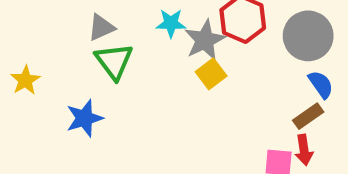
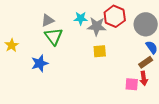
gray star: (205, 40) -> (97, 26), turned 30
yellow square: (211, 74) -> (100, 51), moved, turned 32

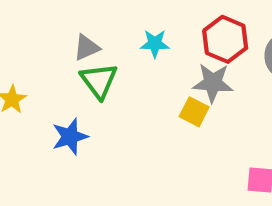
gray star: (97, 26) -> (213, 83), moved
yellow square: (100, 51) -> (194, 112), turned 32

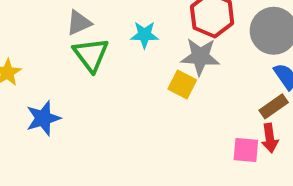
cyan star: (155, 43) -> (144, 35), moved
blue star: (70, 137) -> (43, 118), moved

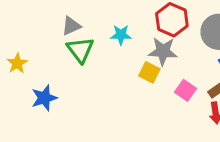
pink square: (246, 150) -> (185, 90), moved, turned 30

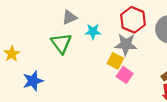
gray triangle: (71, 26) -> (69, 17), moved
pink square: (185, 90) -> (125, 75), moved

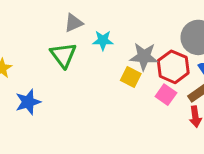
red hexagon: (133, 20) -> (173, 67), moved
pink square: (125, 75) -> (166, 95), moved

